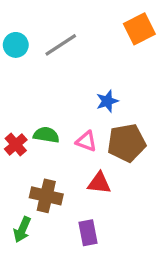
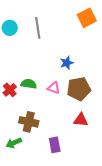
gray line: (61, 45) -> (38, 28), turned -65
red triangle: (99, 183) -> (81, 120), moved
green arrow: (22, 230) -> (14, 143), turned 42

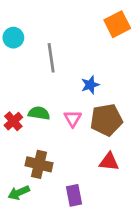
gray line: (38, 28) -> (51, 58), moved
pink triangle: (54, 88) -> (73, 119), turned 40

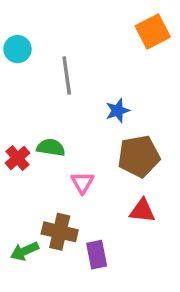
pink triangle: (73, 119) -> (82, 183), moved
brown cross: (39, 164) -> (60, 232), moved

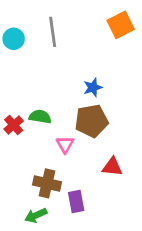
gray line: (67, 75) -> (53, 32), moved
brown pentagon: (139, 156) -> (91, 121), moved
green arrow: (25, 251) -> (36, 215), moved

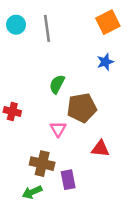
cyan circle: (14, 39) -> (16, 25), moved
blue star: (93, 87) -> (105, 62), moved
green semicircle: (40, 117) -> (57, 84), moved, turned -72
red cross: (14, 125) -> (12, 111), turned -35

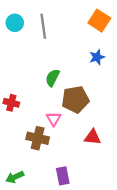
orange square: (108, 22) -> (99, 21), turned -30
brown cross: (42, 164) -> (38, 138), moved
purple rectangle: (68, 180) -> (63, 176), moved
green arrow: (32, 192) -> (15, 177), moved

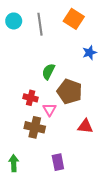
orange square: (99, 21) -> (74, 19), moved
brown pentagon: (75, 99) -> (70, 92), turned 30
red cross: (11, 103) -> (31, 98), moved
green arrow: (15, 177) -> (14, 163), turned 112

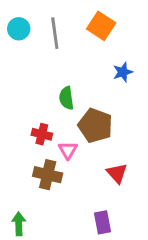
green semicircle: (48, 72) -> (66, 98), turned -35
red triangle: (85, 126) -> (117, 173), turned 42
purple rectangle: (58, 162) -> (103, 222), moved

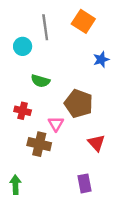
cyan circle: (19, 29) -> (23, 46), moved
green semicircle: (66, 98) -> (40, 81), moved, turned -66
red cross: (42, 134) -> (23, 111), moved

